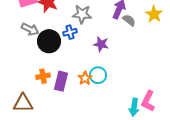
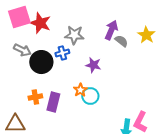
orange star: (85, 78) -> (80, 90), moved

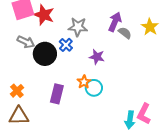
blue cross: (62, 53) -> (66, 45), turned -32
orange cross: (35, 97) -> (17, 91), moved, turned -32

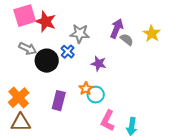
orange cross: (17, 91) -> (19, 98), size x1.5
pink L-shape: (144, 114) -> (108, 121), moved

